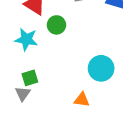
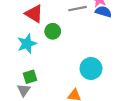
cyan star: (26, 39) -> (27, 44), turned -30

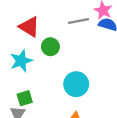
cyan circle: (91, 69) -> (76, 84), moved

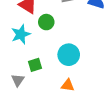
green square: (25, 98) -> (35, 65), moved

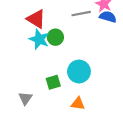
cyan star: (21, 34) -> (39, 39), moved, turned -30
green square: (35, 65) -> (53, 82), moved

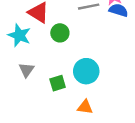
cyan star: (39, 39) -> (19, 35), moved
gray triangle: (25, 98) -> (26, 70), moved

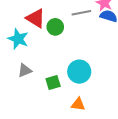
green circle: (60, 33) -> (55, 27), moved
gray triangle: (26, 70) -> (25, 70), turned 32

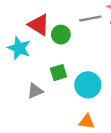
gray triangle: (25, 70) -> (35, 91), moved
green square: (53, 82) -> (58, 73), moved

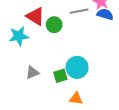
cyan star: (19, 48) -> (19, 36), turned -30
green square: (58, 73) -> (60, 76), moved

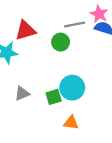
red triangle: (35, 16) -> (25, 30), turned -48
green circle: (54, 25) -> (61, 42), moved

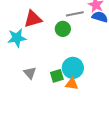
gray triangle: (22, 93) -> (30, 73), turned -48
orange triangle: (71, 123) -> (72, 84), moved

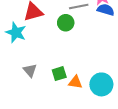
cyan star: (17, 38) -> (16, 32), turned 30
cyan circle: (73, 68) -> (101, 84), moved

